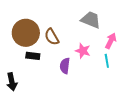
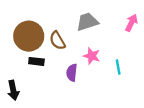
gray trapezoid: (91, 20) -> (87, 22), moved, turned -40
pink arrow: (111, 41) -> (131, 23), moved

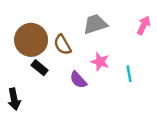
black rectangle: (36, 61) -> (40, 68), turned 32
purple semicircle: (72, 73) -> (78, 80), turned -49

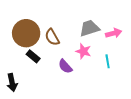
gray trapezoid: (95, 24) -> (89, 28), moved
pink arrow: (144, 25) -> (114, 33), moved, turned 49

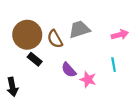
gray trapezoid: (89, 28) -> (79, 29), moved
pink star: (83, 51) -> (88, 79), moved

